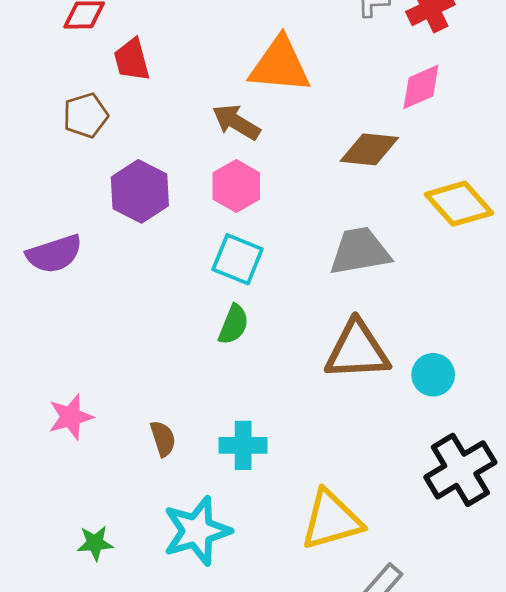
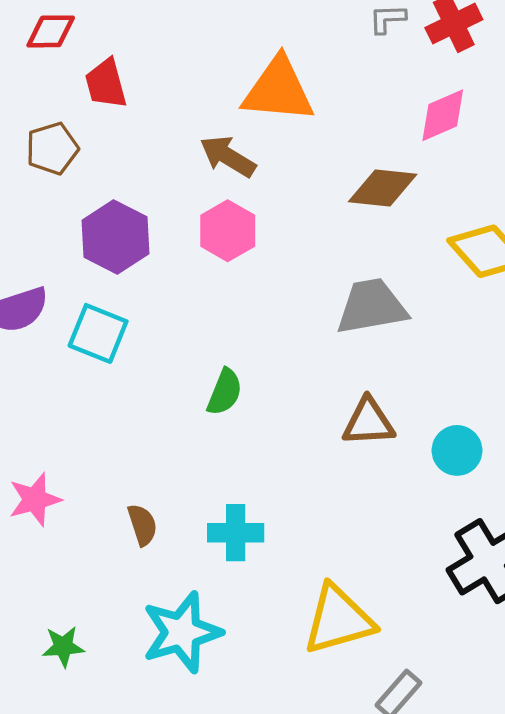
cyan square: (238, 259) -> (98, 333), moved
brown triangle: (357, 350) -> (368, 422), size x0.7

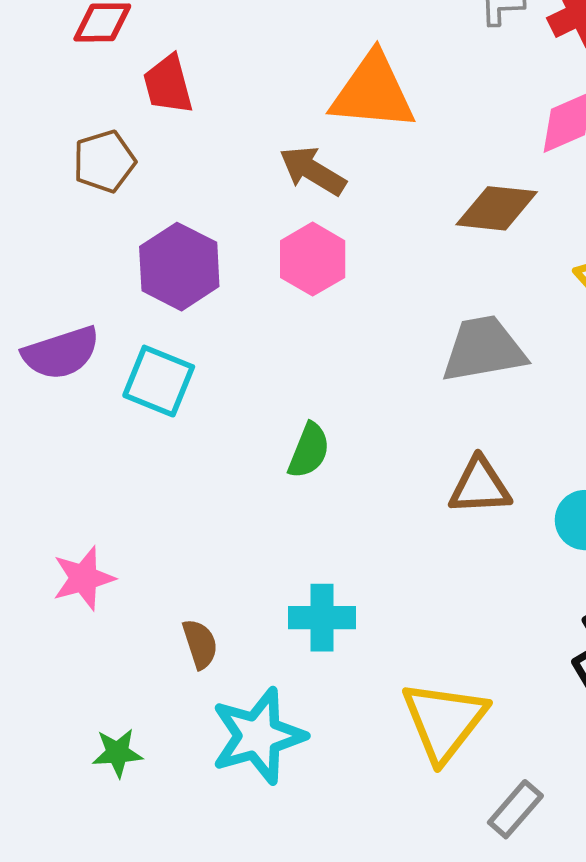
brown semicircle: (142, 525) -> (200, 644), moved
yellow triangle: (338, 620) -> (444, 721), turned -36

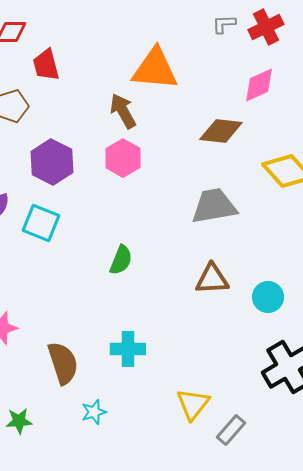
brown arrow: (313, 171) -> (123, 111), turned 30
brown semicircle: (200, 644) -> (63, 363), size x1.6
yellow triangle: (444, 721) -> (193, 404), size x0.7
cyan star: (258, 736) -> (94, 412), size x0.5
gray rectangle: (515, 809) -> (231, 430), moved

